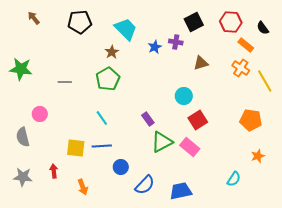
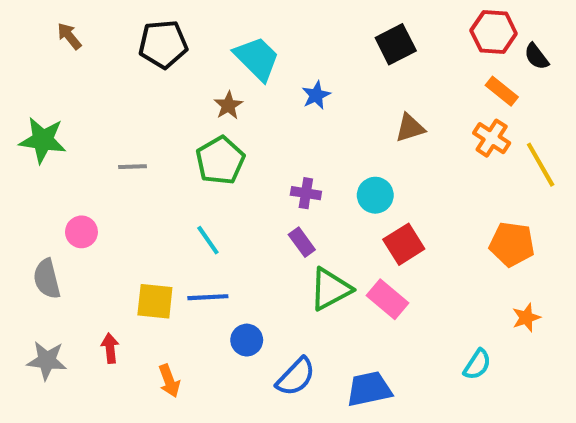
red hexagon: (231, 22) -> (494, 32), moved
purple cross: (176, 42) -> (306, 193), moved

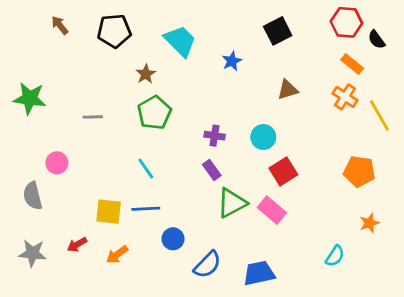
brown arrow: (69, 36) -> (60, 25), moved
blue star: (316, 95) -> (232, 61), moved
brown star: (228, 105) -> (146, 74), moved
red arrow: (110, 348) -> (77, 245), turned -114
orange arrow: (169, 381) -> (117, 255), moved, turned 75

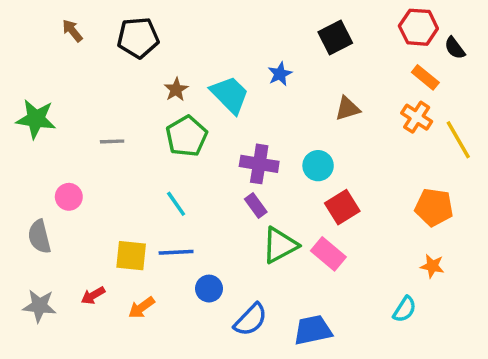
cyan trapezoid: (180, 41) -> (230, 95), moved
purple cross: (215, 136) -> (259, 164), size x1.5
orange star: (369, 223) -> (432, 266), moved, turned 30

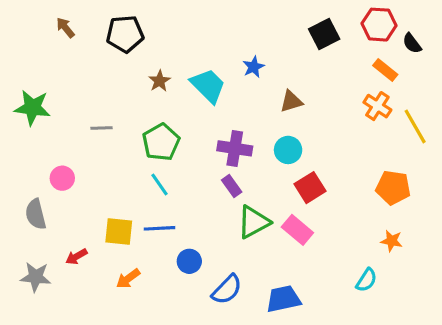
black square: (335, 38) -> (324, 34), moved
brown triangle: (347, 109) -> (291, 101), moved
green pentagon: (186, 136) -> (161, 142), moved
red arrow: (93, 295) -> (76, 257), moved

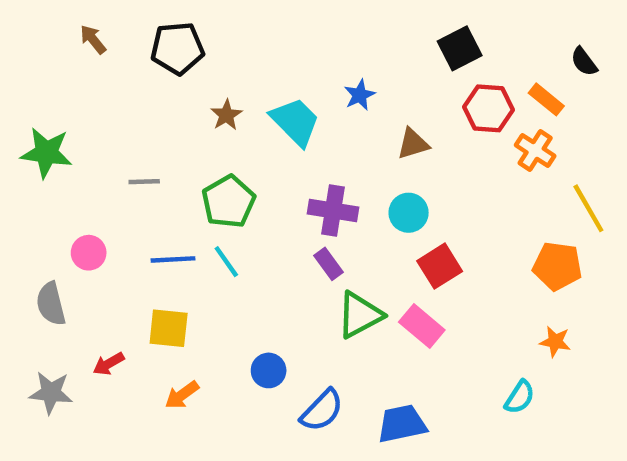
red hexagon: (379, 25) -> (489, 108), moved
yellow line: (415, 126) -> (588, 208), moved
blue line: (159, 228) -> (173, 259), moved

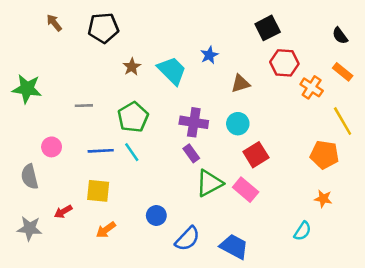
orange rectangle: (546, 99) -> (343, 72), moved
blue trapezoid: (402, 424) -> (234, 247), turned 40

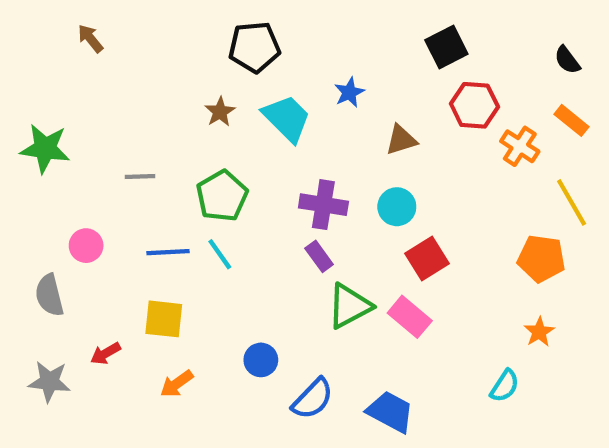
black pentagon: (103, 28) -> (254, 47), moved
orange star: (323, 199) -> (539, 332), turned 30

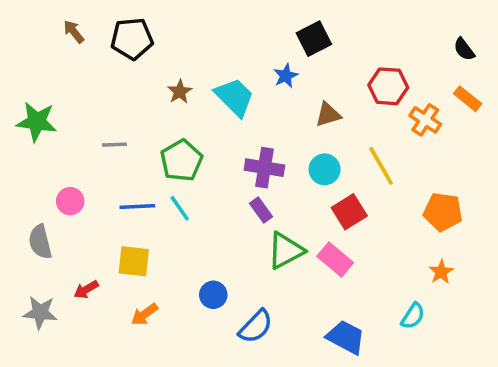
black pentagon: (254, 47) -> (132, 39), moved
black square: (446, 47) -> (314, 39), moved
yellow line: (572, 202) -> (381, 166), moved
blue trapezoid: (390, 412) -> (346, 337), moved

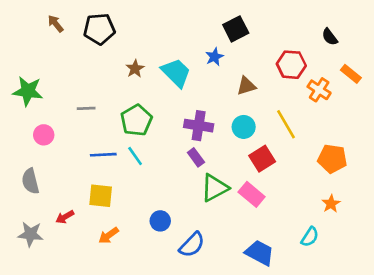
black semicircle: (464, 49) -> (330, 37), moved
pink circle: (70, 201) -> (44, 135), moved

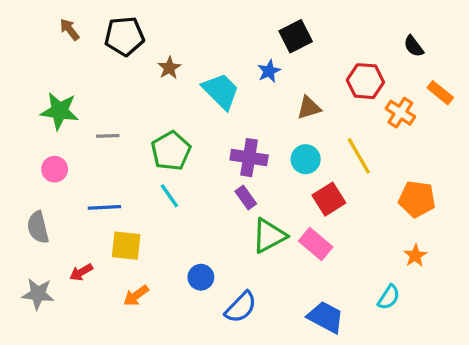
brown star: (135, 69) -> (169, 68), moved
green star: (28, 91) -> (60, 111), moved
blue line: (103, 155) -> (104, 207), moved

